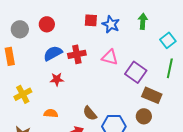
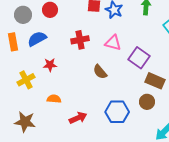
blue semicircle: (53, 53) -> (37, 39), moved
red star: (57, 79) -> (50, 65), moved
brown semicircle: (90, 113) -> (100, 72), moved

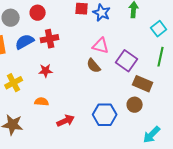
red cross: (80, 40) -> (50, 39), moved
red star: (50, 65) -> (46, 71), moved
brown semicircle: (100, 72) -> (94, 66), moved

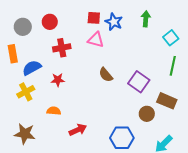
blue semicircle: (25, 42) -> (32, 68), moved
pink triangle: (101, 46) -> (96, 40), moved
purple square: (127, 61) -> (139, 82), moved
brown rectangle: (143, 84) -> (167, 101), moved
blue hexagon: (105, 115) -> (122, 138), moved

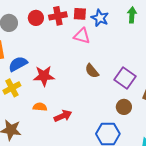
red cross: (62, 48) -> (58, 16), moved
red star: (58, 80) -> (44, 76), size x1.5
brown circle: (147, 114) -> (124, 107), moved
red arrow: (78, 130) -> (63, 116), moved

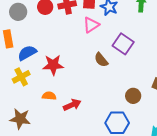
pink triangle: (82, 36) -> (91, 25), turned -48
purple square: (125, 78) -> (123, 44), moved

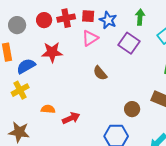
purple square: (123, 44) -> (129, 43), moved
red star: (53, 65) -> (52, 52), moved

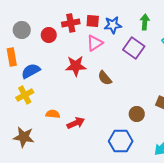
red circle: (44, 20) -> (49, 35), moved
blue star: (108, 20) -> (113, 25), turned -30
red star: (52, 52) -> (76, 66), moved

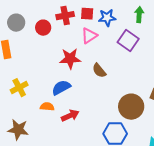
blue semicircle: (31, 71) -> (61, 88), moved
brown circle: (137, 114) -> (131, 107), size x1.6

